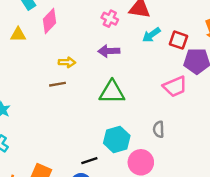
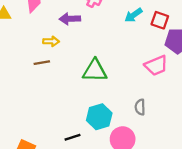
purple arrow: (109, 51) -> (70, 19), moved

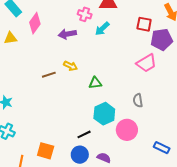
cyan arrow: (133, 15) -> (102, 29), moved
yellow arrow: (51, 41) -> (71, 66), moved, turned 32
green triangle: (95, 71) -> (95, 83), moved, size x0.6

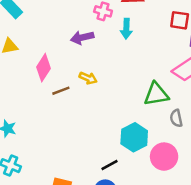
pink diamond: (35, 23) -> (44, 68), moved
cyan arrow: (102, 29) -> (126, 29), turned -42
green triangle: (95, 83) -> (156, 94), moved, size x1.5

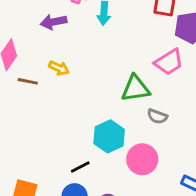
brown line: (61, 91) -> (28, 81), turned 30
gray semicircle: (176, 118) -> (157, 116), turned -60

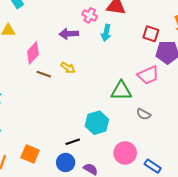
gray semicircle: (157, 116) -> (144, 114), moved
pink circle: (142, 159) -> (125, 153), moved

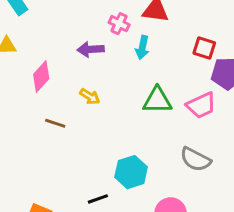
brown line: (44, 74) -> (55, 123), moved
green triangle: (121, 91) -> (157, 100), moved
gray semicircle: (144, 114) -> (195, 159), size x1.5

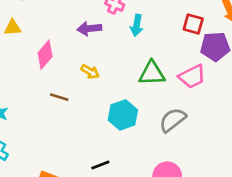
gray semicircle: (195, 159) -> (173, 120), moved, turned 116
cyan hexagon: (131, 172) -> (123, 115), moved

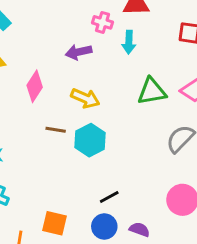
yellow arrow: (90, 72) -> (85, 98), size x1.4
cyan hexagon: (123, 115) -> (90, 140), moved

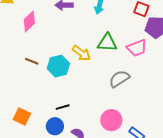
yellow arrow: (85, 98) -> (81, 53), moved
brown line: (56, 130) -> (32, 61), moved

